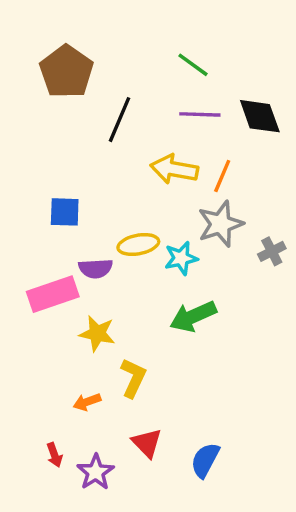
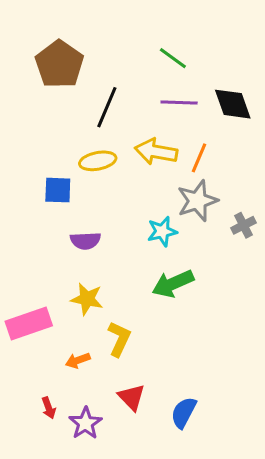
yellow ellipse: (138, 244) -> (98, 161), moved
pink rectangle: (53, 294) -> (29, 324), moved

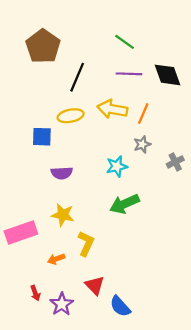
gray star: (197, 201) -> (142, 144), size x0.6
blue semicircle: (184, 413) -> (120, 306), moved, turned -70

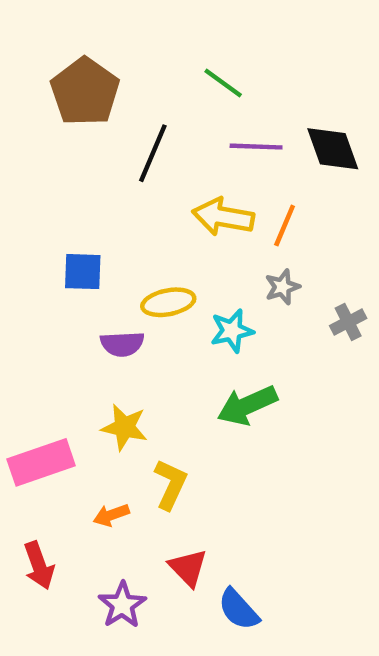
green line: (125, 42) -> (223, 83), moved
yellow ellipse: (71, 116) -> (168, 302), moved
red arrow: (35, 293) -> (39, 565), moved, size x1.5

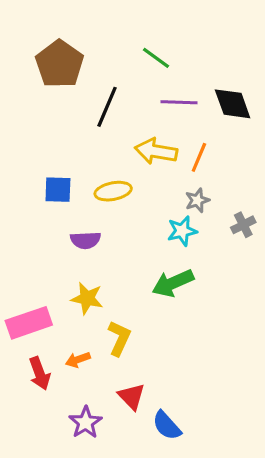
yellow ellipse: (168, 302) -> (113, 191), moved
cyan star: (232, 331) -> (182, 231), moved
red arrow: (39, 565) -> (40, 373), moved

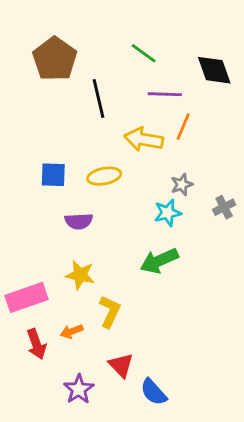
black diamond: (233, 104) -> (214, 70), moved
black line: (107, 107) -> (98, 98), turned -36
orange line: (199, 157) -> (183, 127), moved

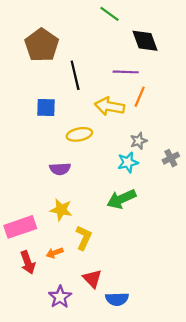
green line: (144, 53) -> (110, 14), moved
black diamond: (214, 70) -> (145, 41), moved
blue square: (53, 175) -> (46, 107), moved
blue semicircle: (154, 392) -> (117, 299), turned -50

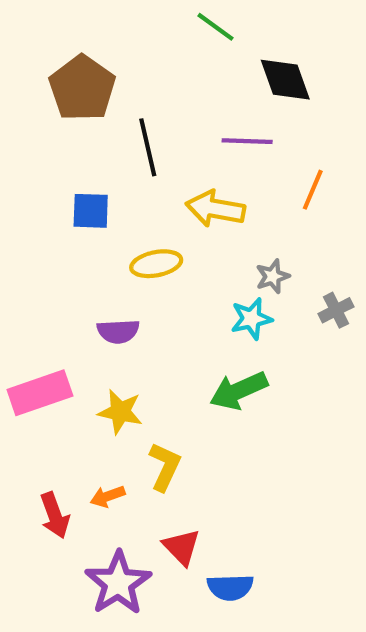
orange line: (140, 97) -> (313, 190), moved
pink rectangle: (20, 227) -> (40, 393), moved
purple star: (60, 297) -> (118, 583), size x1.4

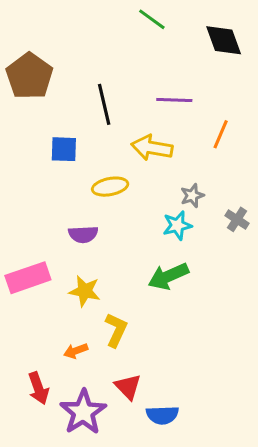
black diamond: (285, 80) -> (224, 40), moved
brown pentagon: (82, 88) -> (29, 76), moved
gray cross: (336, 310) -> (237, 219), turned -30
red arrow: (55, 515) -> (38, 388), moved

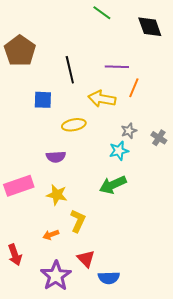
orange line: (221, 134) -> (134, 88), moved
gray cross: (237, 219) -> (159, 138), moved
red arrow: (38, 388) -> (15, 255), moved

